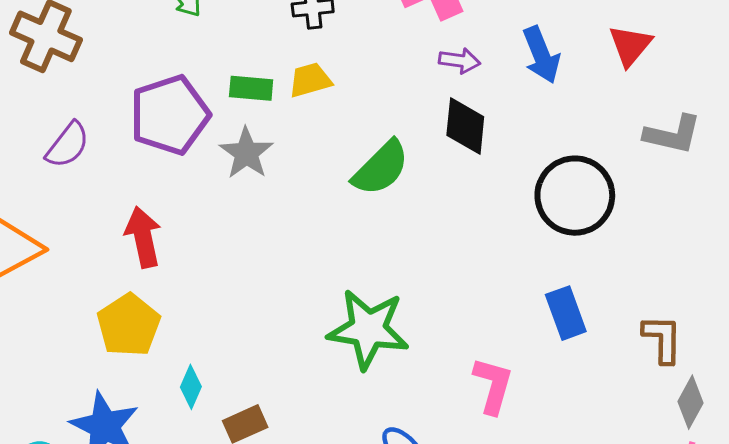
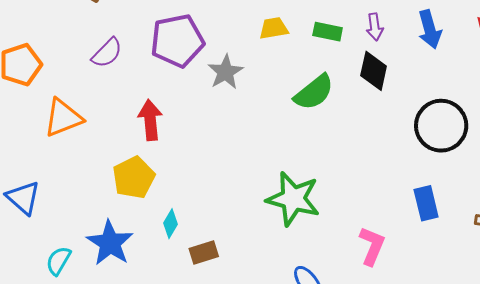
purple arrow: (460, 61) -> (375, 27), turned 68
green rectangle: (251, 88) -> (328, 32), moved

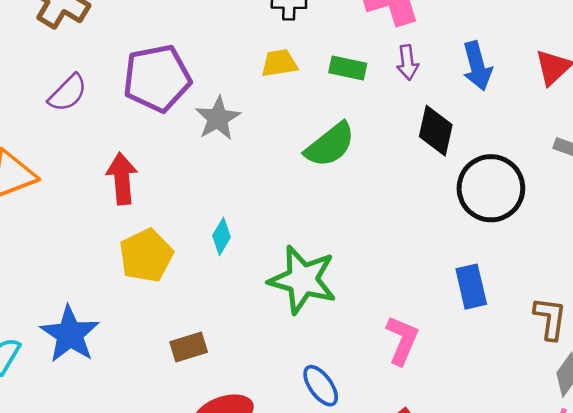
black diamond: (374, 71) -> (436, 131), moved
yellow pentagon: (134, 178) -> (146, 255), moved
cyan diamond: (170, 224) -> (222, 236), moved

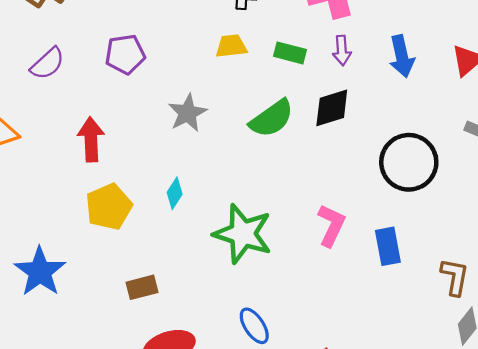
purple pentagon: (157, 78) -> (125, 54), size x0.7
gray star: (218, 118) -> (188, 113), moved
black diamond: (436, 131) -> (332, 108), moved, turned 57
pink L-shape: (402, 340) -> (331, 225), moved

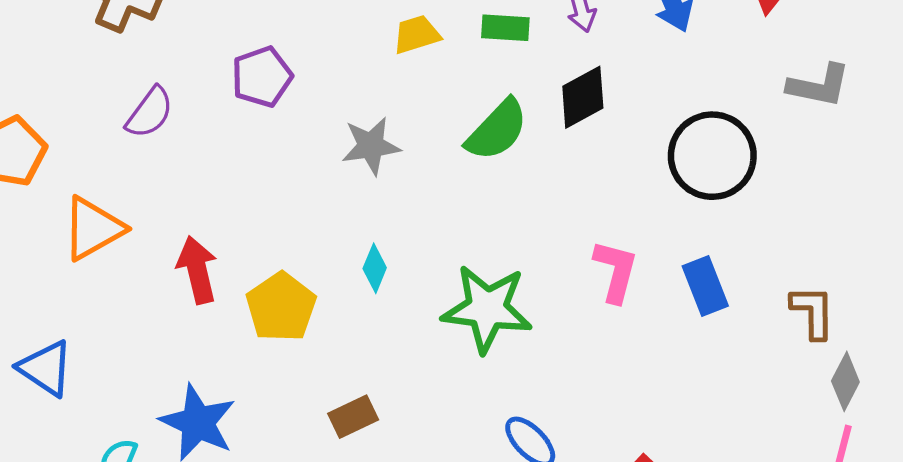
gray star: (188, 113) -> (371, 146), turned 30
red arrow: (91, 139) -> (197, 270), moved

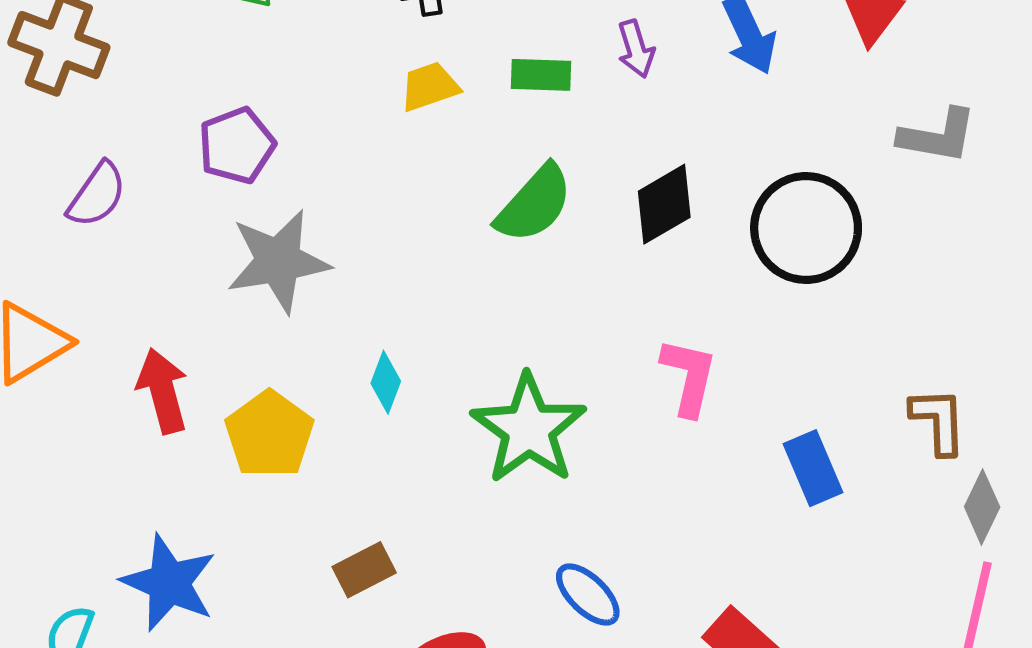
black diamond: (583, 97) -> (664, 204), moved
gray star: (371, 146) -> (278, 261), moved, size x1.4
blue rectangle: (705, 286) -> (813, 468), moved
green star: (487, 309) -> (529, 429), turned 30

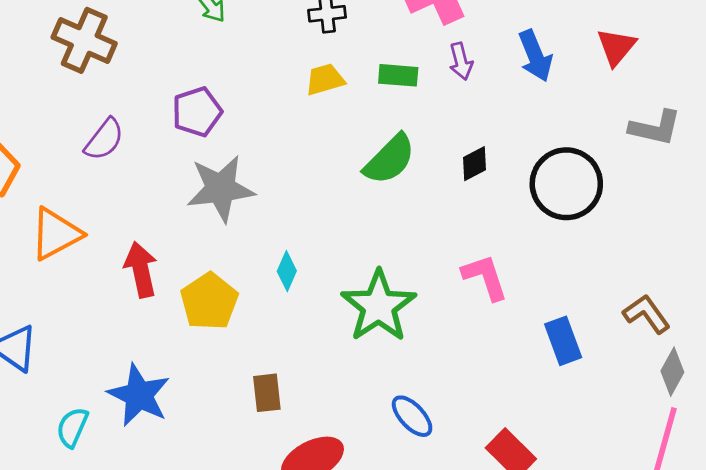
black diamond: (664, 204) -> (474, 164), size x0.7
pink L-shape: (689, 377) -> (485, 277), turned -34
brown L-shape: (938, 421) -> (647, 314), turned -36
brown rectangle: (364, 570) -> (267, 393), turned -72

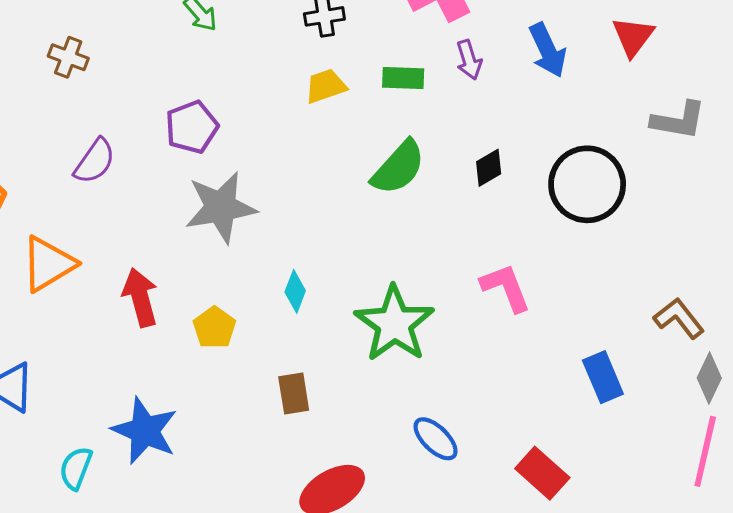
brown cross: (84, 40) -> (68, 57), size x0.6
yellow pentagon: (209, 301) -> (214, 328), size x0.7
blue rectangle: (563, 341) -> (603, 377), moved
brown rectangle: (267, 393) -> (294, 393), moved

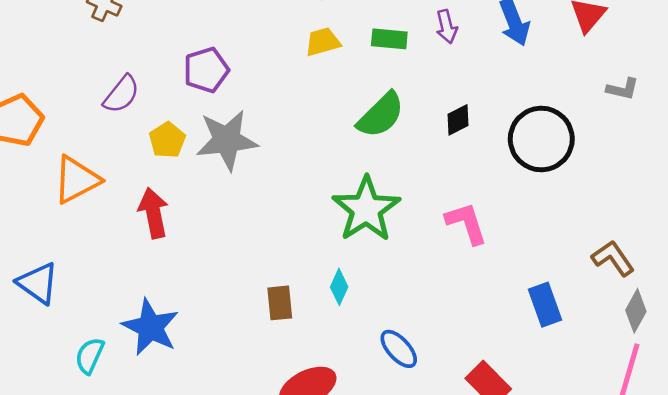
gray L-shape: (678, 120) -> (623, 89), size x0.7
cyan diamond: (295, 291) -> (339, 287), moved
green star: (394, 324) -> (366, 209), moved
yellow pentagon: (214, 328) -> (167, 140), moved

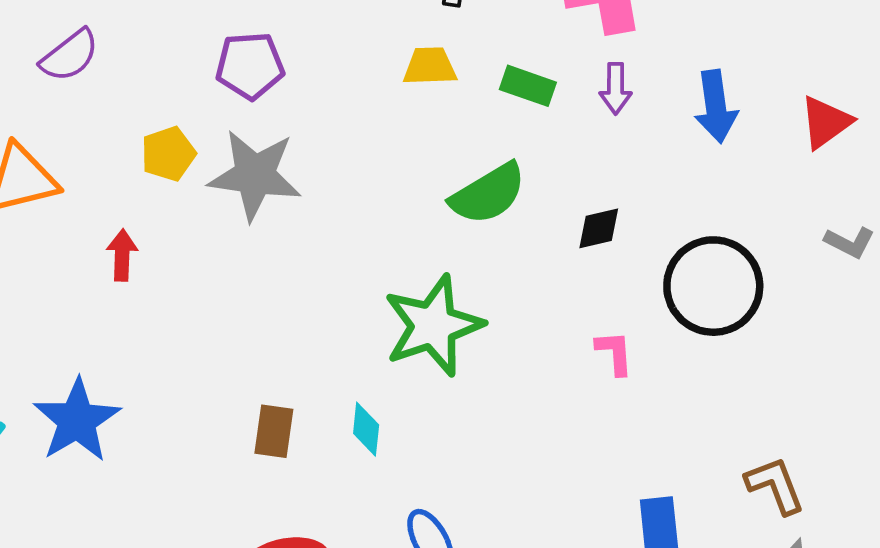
purple semicircle: (121, 94) -> (70, 55), moved
red arrow: (153, 213) -> (122, 255), size x0.7
pink L-shape: (466, 223) -> (614, 353), moved, size x0.7
cyan diamond: (339, 287) -> (366, 429), turned -32

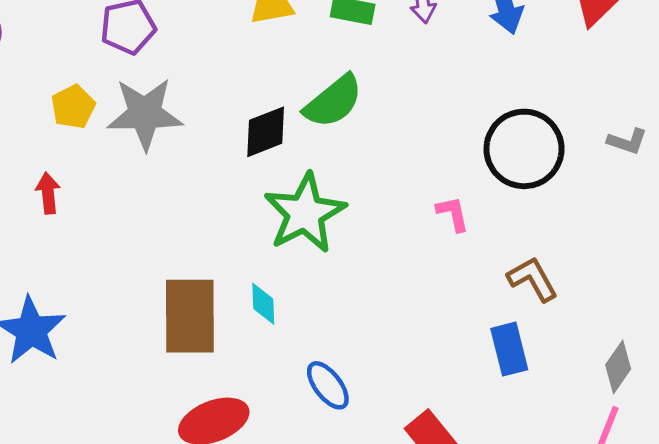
black diamond: (599, 228) -> (266, 132), moved, size x1.4
gray L-shape: (850, 242) -> (627, 141), moved
brown rectangle: (274, 431) -> (190, 316), size x1.8
brown L-shape: (775, 485) -> (533, 279), moved

